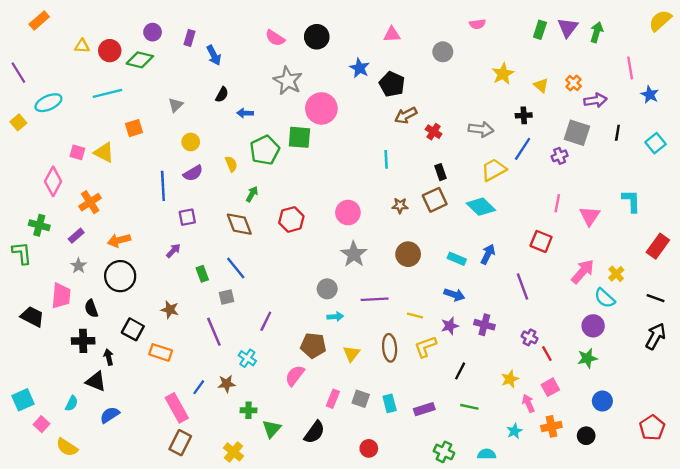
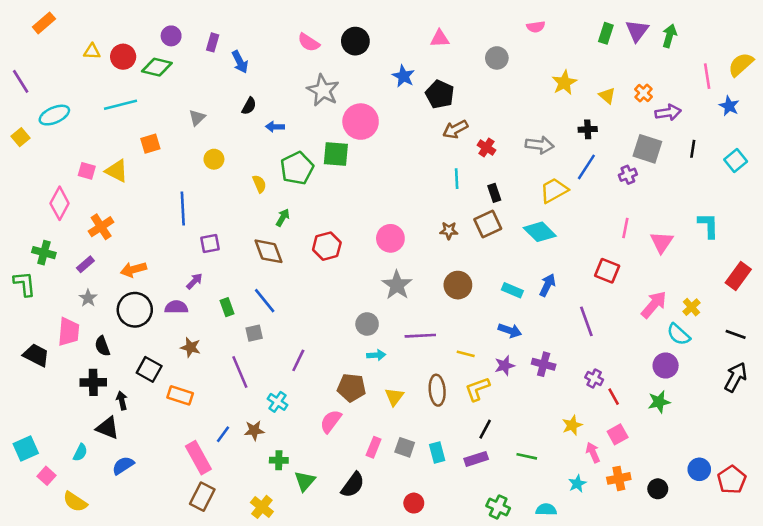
yellow semicircle: (660, 21) -> (741, 64), moved
cyan line: (386, 159) -> (457, 179), moved
purple semicircle: (193, 173) -> (176, 307), moved, turned -150
black line: (460, 371) -> (485, 429), moved
blue circle: (602, 401) -> (699, 469), moved

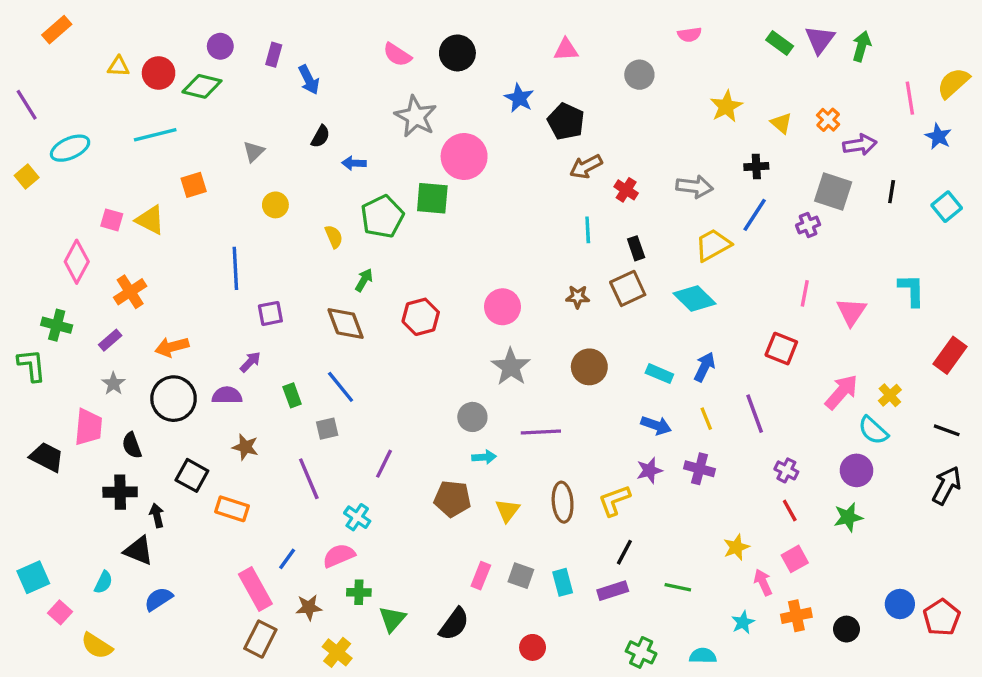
green rectangle: (606, 33) -> (780, 43), turned -72
yellow line: (466, 354) -> (706, 419), moved, turned 54
purple cross: (594, 378) -> (786, 470), moved
pink semicircle: (331, 421) -> (339, 556), moved, turned 30
brown star: (254, 430) -> (309, 607), moved

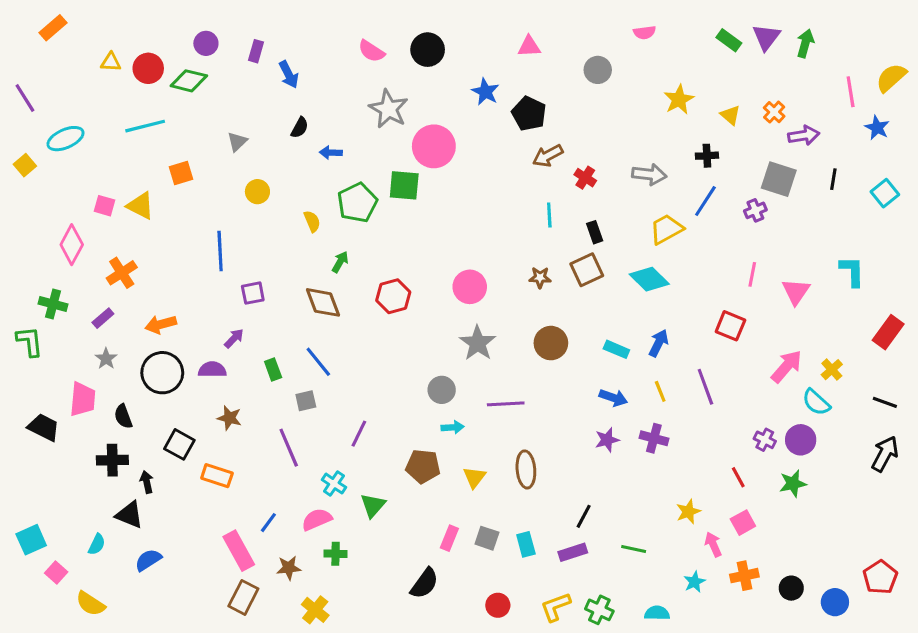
purple cross: (786, 470) -> (765, 440), moved
yellow L-shape: (614, 500) -> (556, 607), moved
blue circle: (900, 604) -> (835, 602), moved
green triangle: (392, 619) -> (373, 505), moved

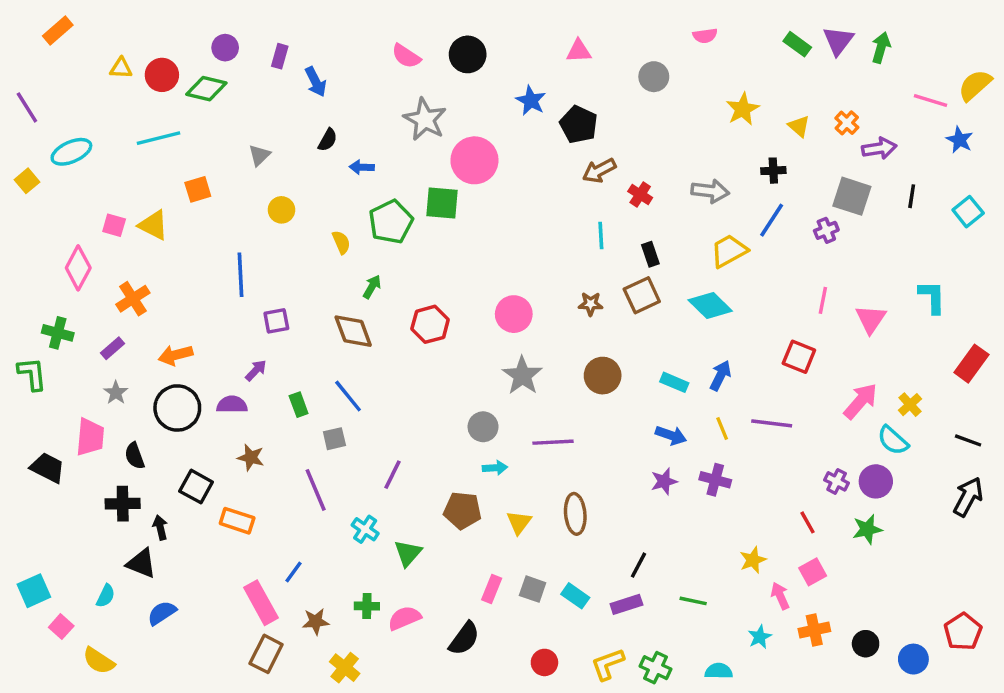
pink line: (851, 92) -> (930, 101), turned -64
purple line: (705, 387) -> (772, 423), turned -63
pink semicircle: (317, 519) -> (404, 618), moved
cyan rectangle: (526, 544) -> (575, 596), turned -40

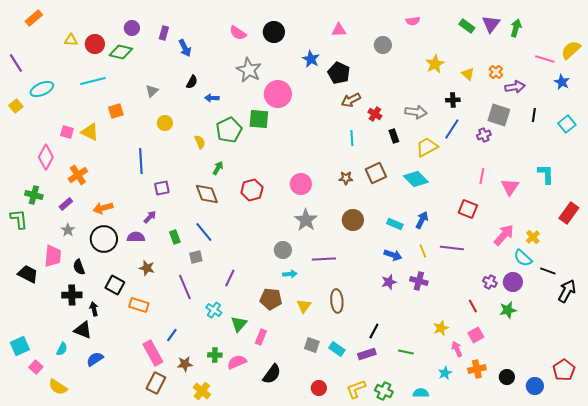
black rectangle: (650, 254) -> (394, 136), moved
black line: (968, 440) -> (548, 271), moved
pink rectangle: (492, 589) -> (261, 337), moved

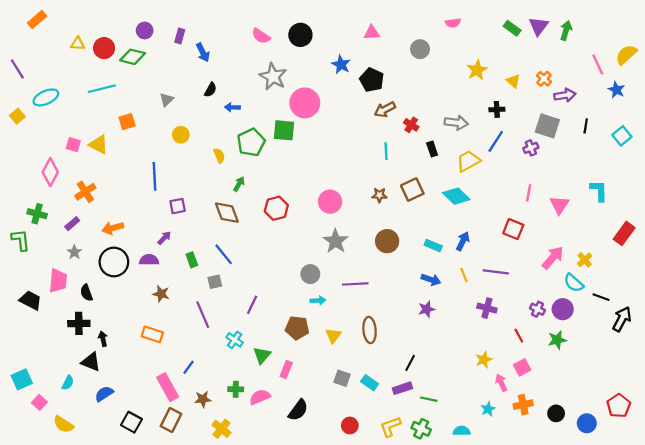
pink line: (545, 59) -> (598, 65), turned 48
purple cross: (419, 281) -> (487, 308), moved
black square: (115, 285) -> (131, 422), moved
green line: (406, 352) -> (429, 399), moved

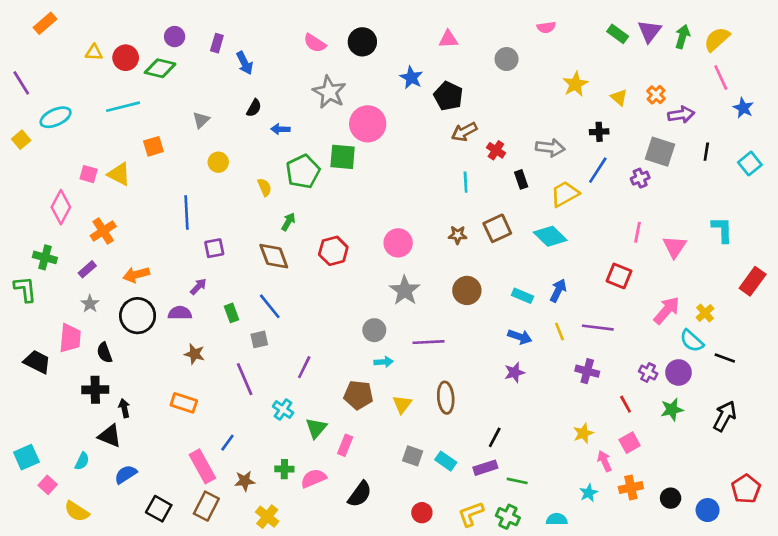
yellow semicircle: (626, 55) -> (717, 39), moved
black arrow: (622, 319) -> (725, 416), moved

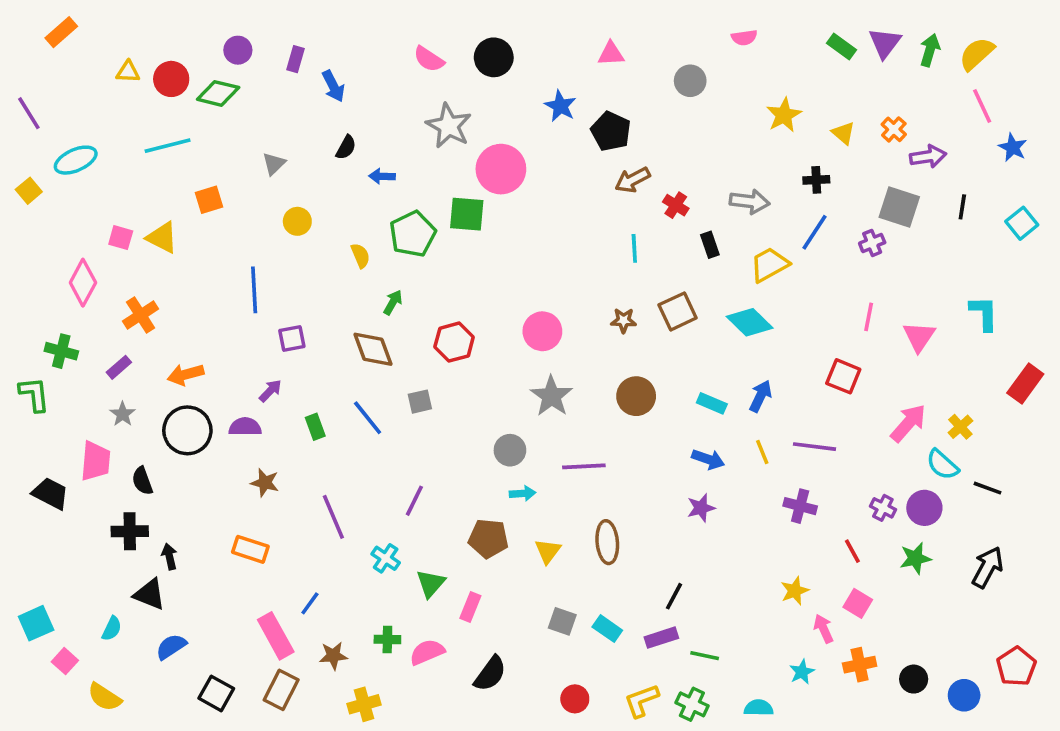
gray square: (259, 339) -> (420, 402), moved
pink square: (630, 443) -> (858, 603), turned -30
yellow cross: (267, 517) -> (364, 704), turned 35

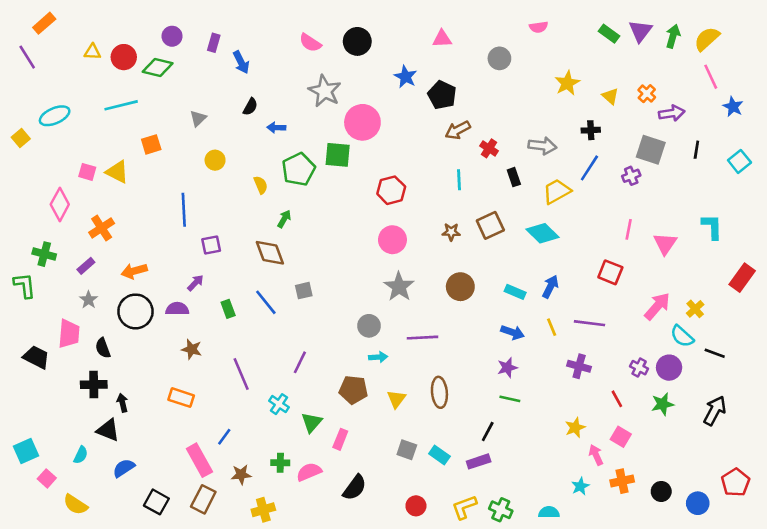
purple line: (29, 113) -> (27, 57), moved
red hexagon: (454, 342) -> (391, 190), moved
green line: (705, 656) -> (510, 399), moved

